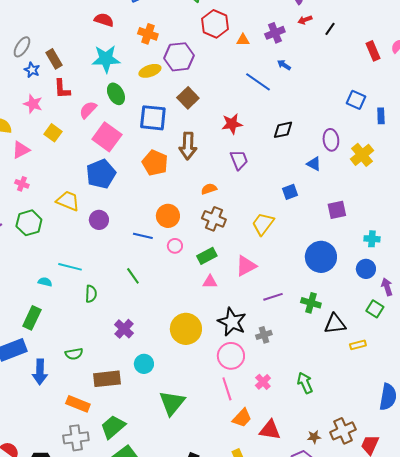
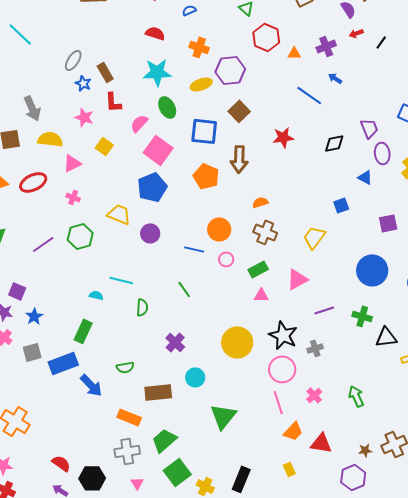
purple trapezoid: (239, 160) -> (369, 128), moved
blue arrow: (40, 372) -> (91, 385), turned -45

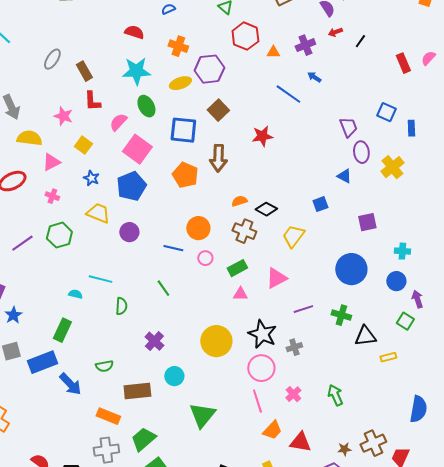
blue star: (83, 83) -> (91, 178), moved
black diamond: (334, 143) -> (266, 209), moved, turned 40

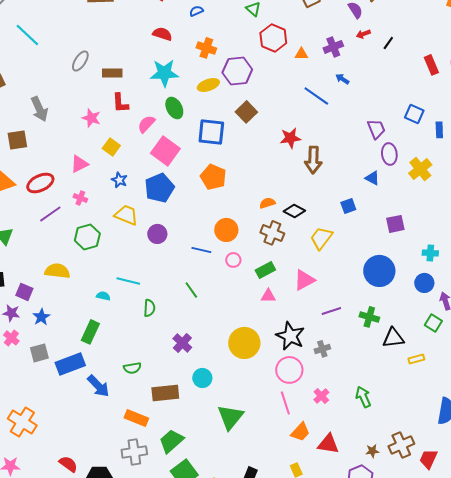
brown rectangle: (84, 71) -> (112, 73), turned -60
yellow semicircle: (29, 138) -> (57, 271), moved
brown arrow: (218, 158) -> (313, 160), moved
purple line: (22, 243) -> (50, 214), moved

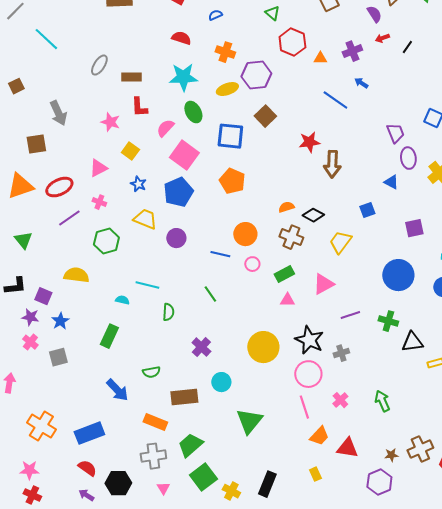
blue rectangle: (70, 364) -> (89, 433), moved

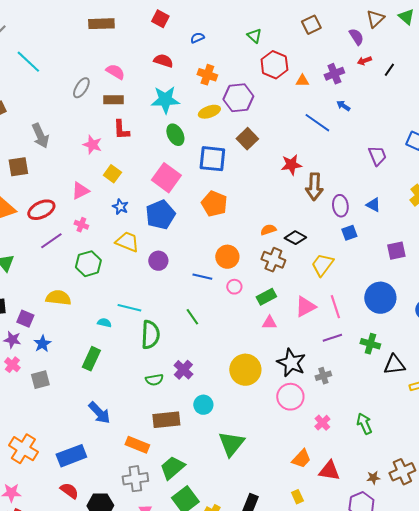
pink semicircle: (165, 128) -> (115, 72), moved, turned 78
purple ellipse: (408, 158) -> (340, 206), moved
green semicircle: (168, 312) -> (150, 335), size x1.6
green semicircle: (151, 372) -> (154, 380), moved
pink line: (304, 407) -> (335, 307), moved

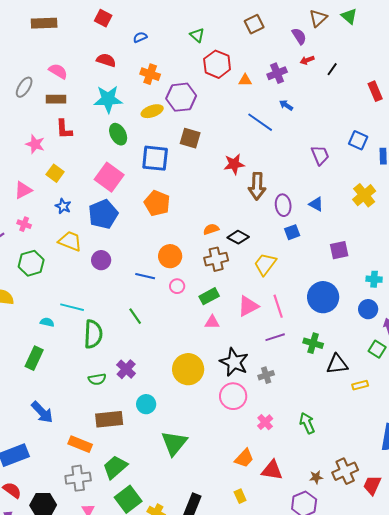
brown square: (247, 139) -> (190, 138), turned -30
brown cross: (273, 260) -> (216, 259), turned -35

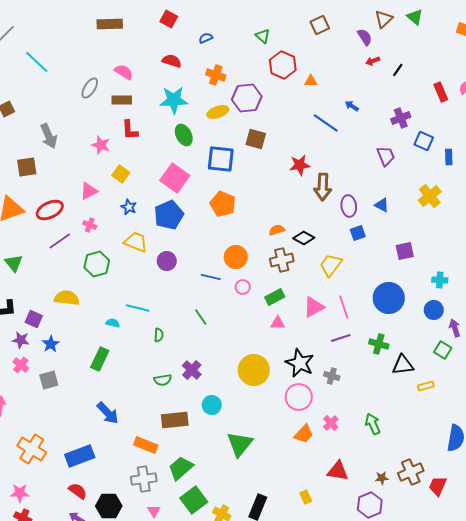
purple cross: (277, 73) -> (401, 118), moved
green semicircle: (93, 334) -> (159, 335), size x0.5
gray cross: (266, 375) -> (332, 376), turned 35
orange trapezoid: (244, 458) -> (304, 434), moved

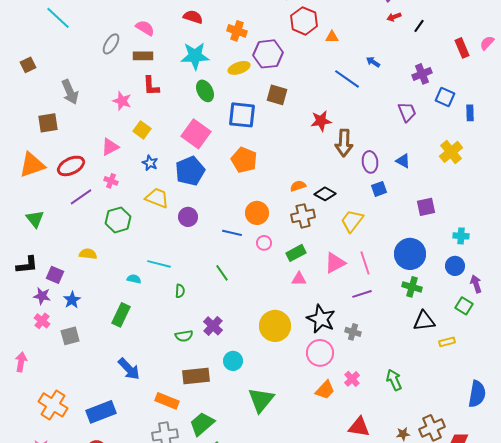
yellow semicircle: (67, 298) -> (88, 254), size x0.7
green cross: (379, 344) -> (412, 287), moved

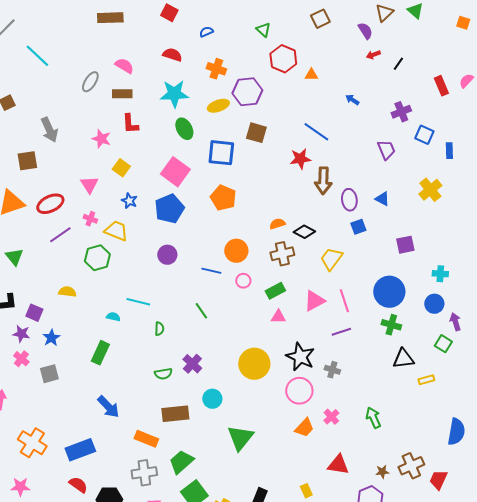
blue line: (347, 79) -> (316, 132), moved
pink triangle: (110, 147) -> (89, 185), turned -36
yellow trapezoid: (157, 198) -> (116, 231), moved

